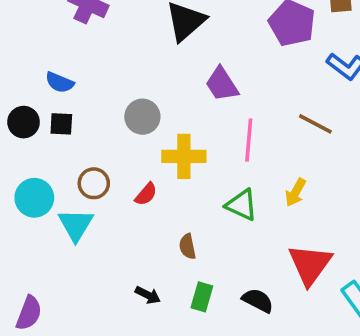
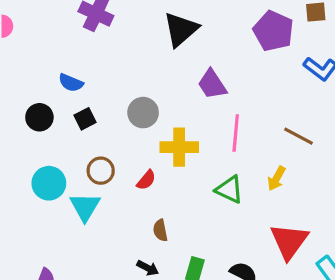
black square: (61, 124) -> (85, 119), moved, turned -30
brown line: (315, 124) -> (298, 136), moved
brown semicircle: (187, 246) -> (160, 230), moved

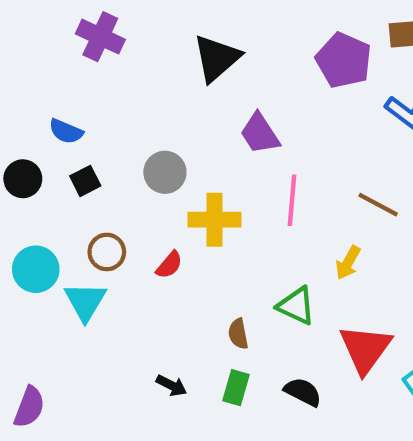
green triangle: (229, 189) -> (296, 306), moved
brown semicircle: (160, 230) -> (238, 334), moved

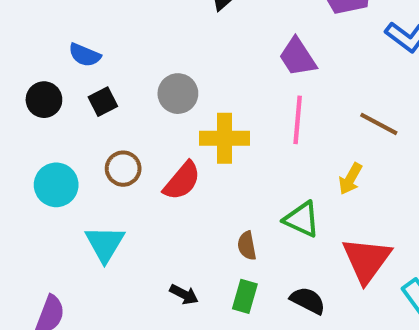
purple trapezoid: (260, 134) -> (298, 57), moved
red semicircle: (169, 265) -> (182, 181), size x1.5
cyan triangle: (85, 301) -> (105, 244), moved

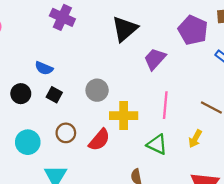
purple trapezoid: (298, 57) -> (155, 59), moved, turned 75
black square: (103, 102) -> (54, 95), turned -35
green triangle: (302, 219) -> (157, 144), moved

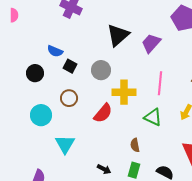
black triangle: (125, 29) -> (118, 35), moved
black square: (54, 95) -> (70, 66), moved
brown circle: (66, 133) -> (69, 98), moved

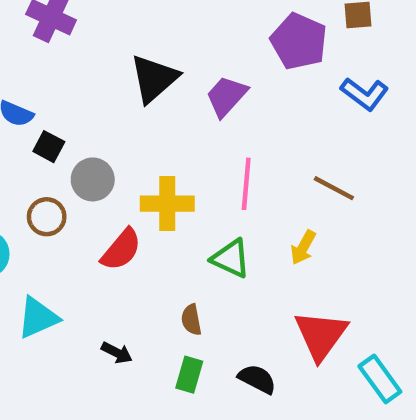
gray circle: (101, 70) -> (93, 179), moved
cyan triangle: (65, 144) -> (38, 318), turned 35
black arrow: (104, 169) -> (117, 353), moved

